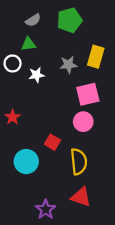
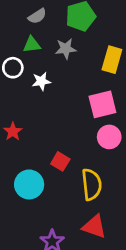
gray star: (68, 65) -> (66, 49), moved
pink circle: (83, 122) -> (109, 137), moved

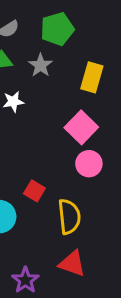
gray star: (66, 49) -> (40, 65), turned -30
pink square: (102, 104) -> (81, 127), turned -32

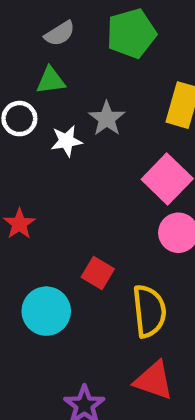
gray star: (40, 65) -> (107, 119), moved

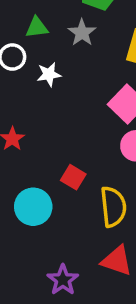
gray star: (107, 119) -> (82, 33), moved

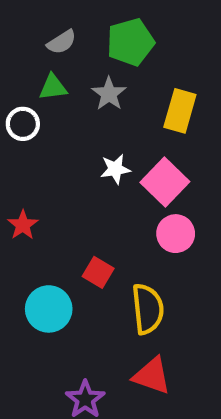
white star: (49, 74) -> (115, 169), moved

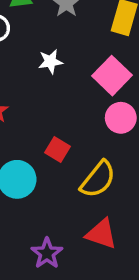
white star: (115, 169) -> (50, 62), moved
yellow semicircle: (148, 309) -> (98, 179), turned 45

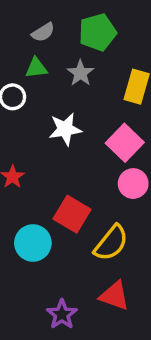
white star: (50, 62) -> (65, 129), size x1.4
red square: (57, 149) -> (72, 214), size x1.5

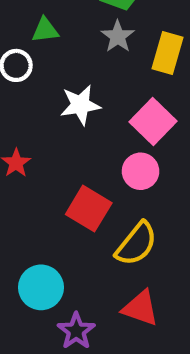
gray star: (80, 73) -> (118, 36), moved
pink circle: (133, 184) -> (141, 171), moved
cyan circle: (33, 243) -> (41, 287), moved

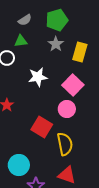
yellow semicircle: (136, 244) -> (65, 144), turned -50

